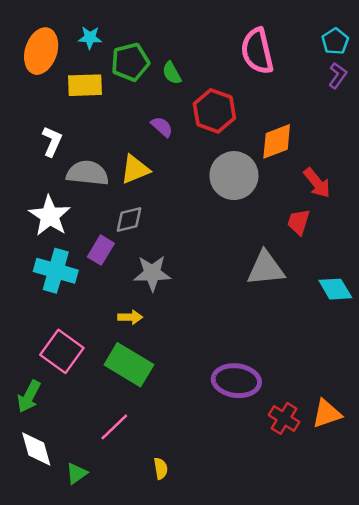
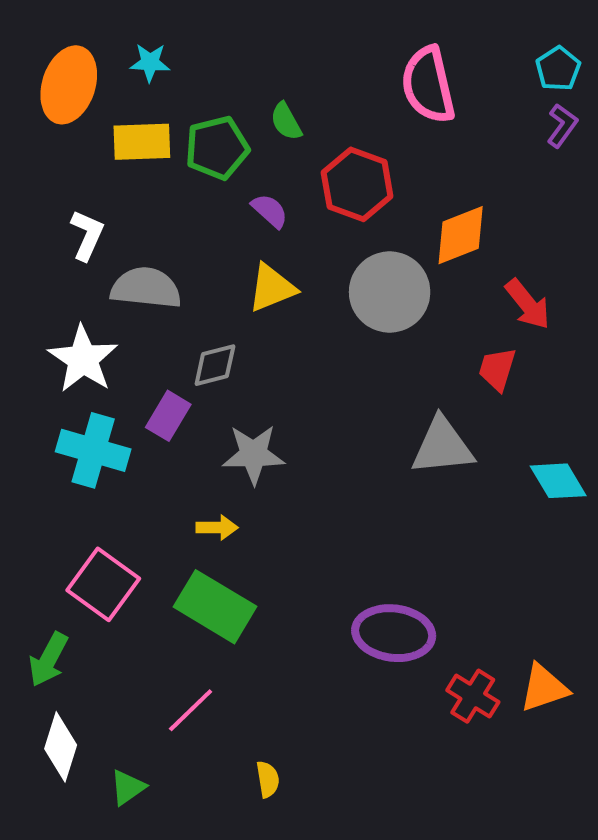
green pentagon: (130, 62) -> (217, 148), moved
yellow triangle: (135, 169) -> (272, 288), moved
white diamond: (36, 449) -> (61, 747), turned 33

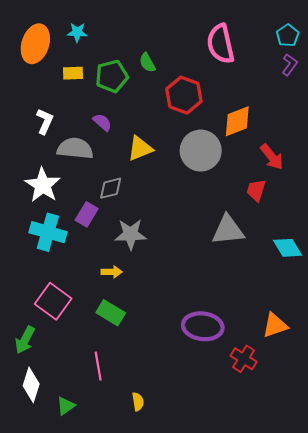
yellow rectangle: (142, 142) -> (73, 73), size x0.7
purple semicircle: (270, 211) -> (102, 122), moved
green rectangle: (215, 607) -> (111, 313), size x0.7
orange triangle: (544, 688) -> (275, 325), moved
pink line: (191, 710) -> (98, 366), turned -56

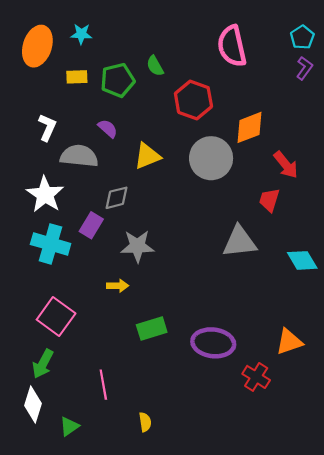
green rectangle: (111, 313) -> (152, 329), moved, turned -48
green arrow: (25, 340) -> (43, 364), moved

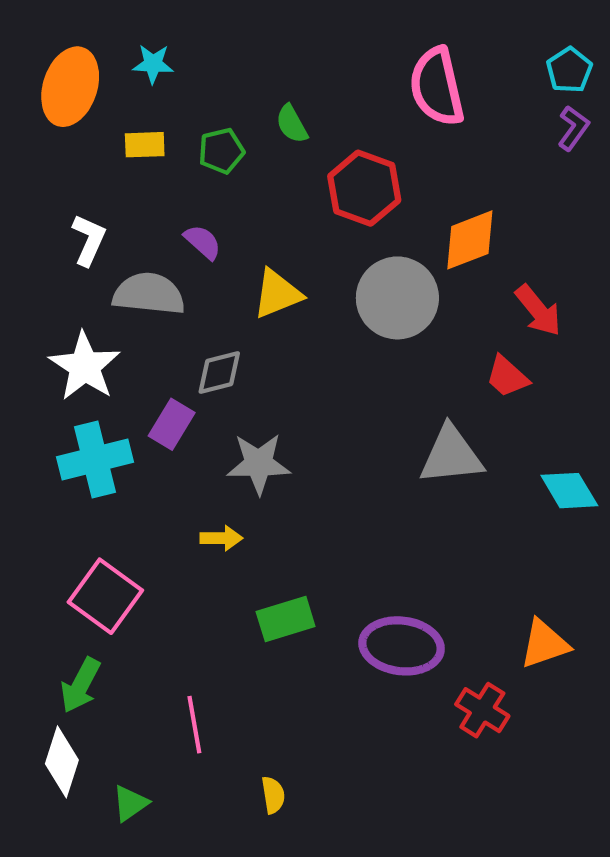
green pentagon: (118, 80) -> (221, 151), size x0.7
red trapezoid: (269, 200) -> (507, 377), turned -65
cyan cross: (51, 244) -> (95, 459), turned -30

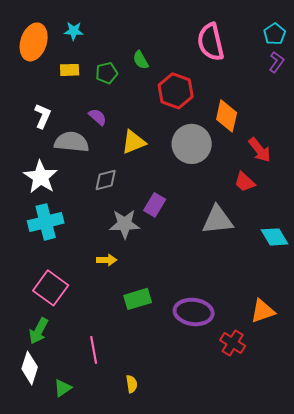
orange diamond: (470, 240) -> (227, 116), turned -56
purple rectangle: (172, 424) -> (155, 205), moved

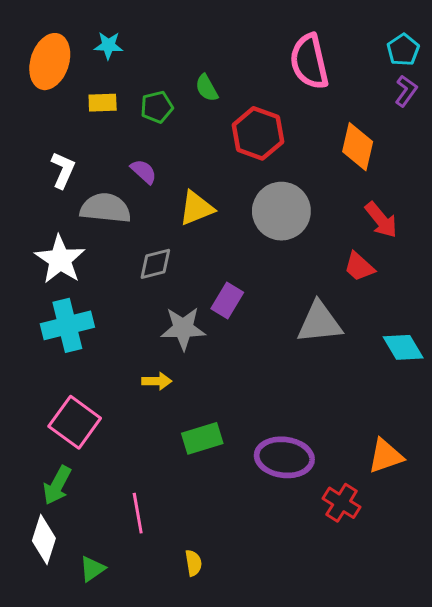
orange diamond: (227, 116) -> (358, 147), moved

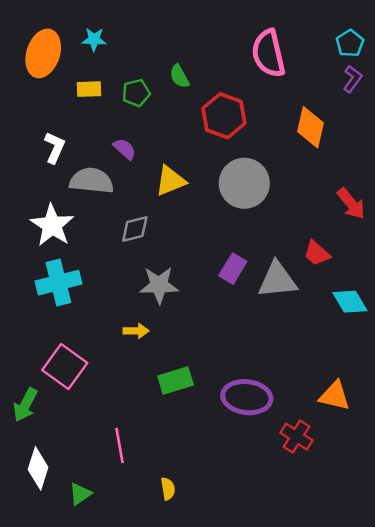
red arrow: (381, 220) -> (351, 204), moved
red trapezoid: (359, 267) -> (317, 253), moved
purple rectangle: (227, 301) -> (233, 269), moved
orange triangle: (385, 456) -> (335, 396), turned 32
green arrow: (57, 485) -> (25, 405), moved

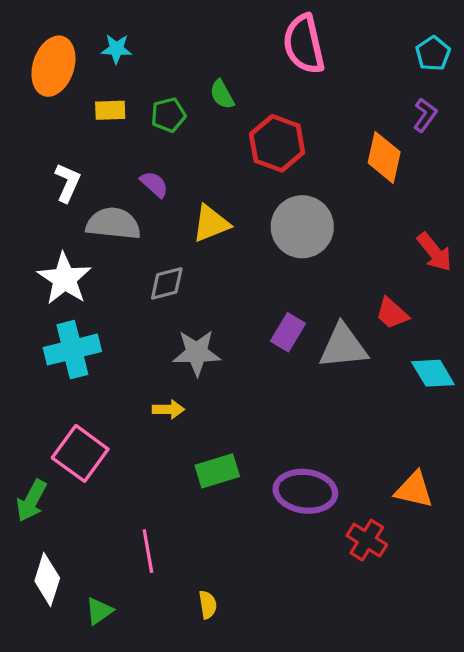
pink semicircle: (268, 53) -> (304, 44), moved
purple L-shape: (352, 79) -> (425, 115), moved

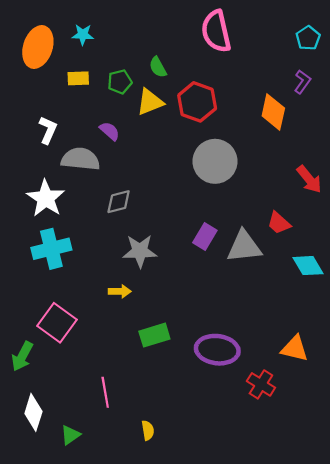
yellow triangle: (211, 224) -> (150, 102), moved

